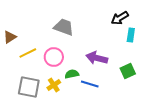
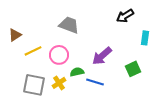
cyan rectangle: (131, 35) -> (145, 38), moved
purple arrow: (97, 58) -> (102, 56), turned -55

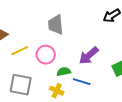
gray trapezoid: (69, 25) -> (56, 25), turned -115
yellow cross: (59, 83) -> (57, 91), moved, turned -32

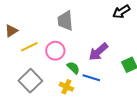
green semicircle: (64, 72) -> (73, 68), turned 56
gray square: (21, 85) -> (30, 81), turned 35

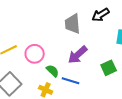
gray trapezoid: (65, 21) -> (73, 24), moved

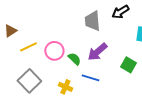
green square: (109, 68) -> (128, 65), turned -35
green semicircle: (53, 71) -> (74, 59), moved

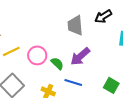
green square: (128, 65) -> (111, 85), moved

